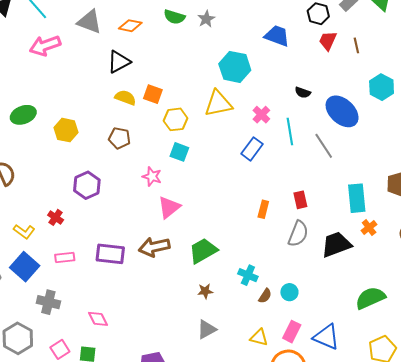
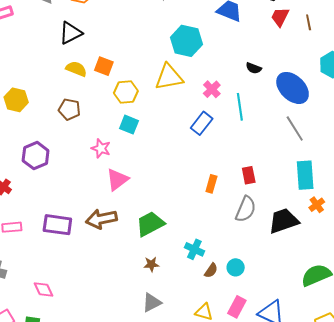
gray line: (324, 146) -> (295, 129), moved

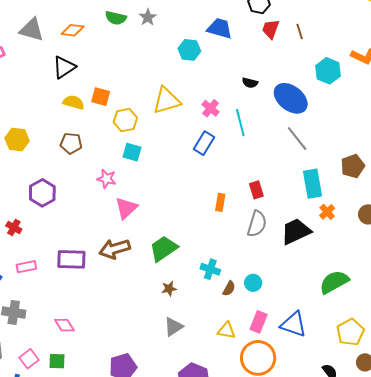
cyan hexagon: (186, 41) -> (189, 50), moved, size x0.7

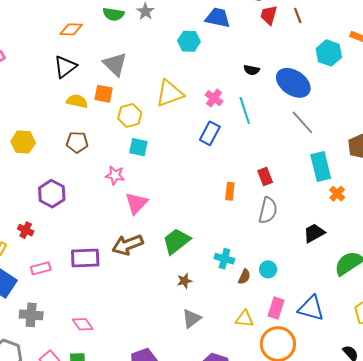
gray triangle: (32, 30) -> (115, 64), moved, turned 32
black trapezoid: (296, 231) -> (314, 233), moved, size x0.7

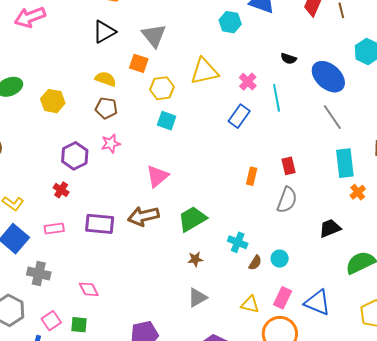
yellow semicircle: (77, 101) -> (106, 79), moved
pink star: (115, 175) -> (111, 144), moved, turned -30
red cross: (26, 230) -> (61, 190), moved

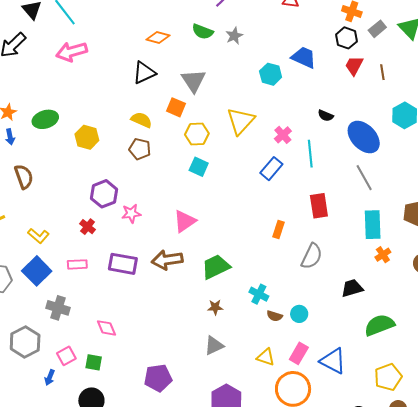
yellow triangle: (204, 71) -> (241, 121), turned -40
pink star: (111, 144) -> (131, 213), moved
red rectangle: (289, 166) -> (319, 206), moved, size x1.4
brown semicircle: (255, 263) -> (275, 316), turned 70

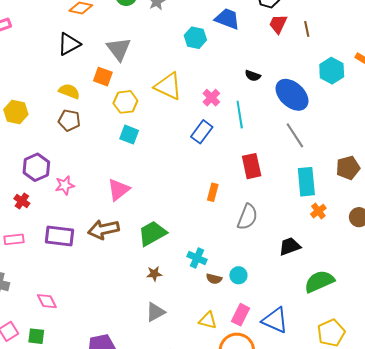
yellow triangle: (241, 121) -> (168, 86), turned -44

